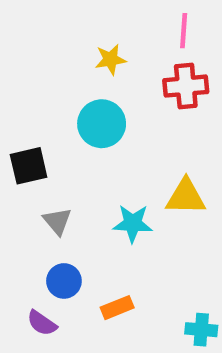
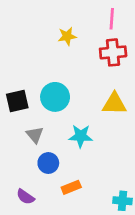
cyan circle: (102, 124) -> (55, 97), moved
yellow triangle: (186, 197) -> (114, 104), moved
blue circle: (64, 281) -> (48, 163), moved

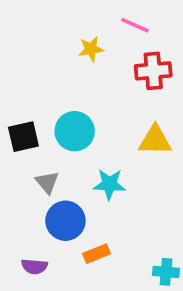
pink line: (112, 19) -> (135, 25), moved, turned -70
blue circle: (48, 163) -> (65, 221), size x1.4
purple semicircle: (25, 197) -> (34, 266), turned -30

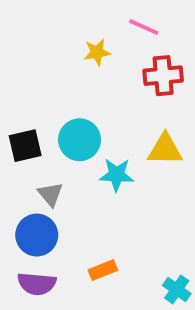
cyan star: (109, 184) -> (116, 175), moved
blue circle: (65, 221) -> (37, 235), moved
purple semicircle: (34, 266) -> (37, 284), size x1.4
cyan cross: (166, 272) -> (177, 289), turned 30

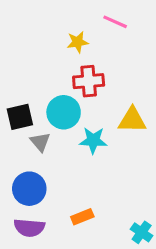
red cross: (163, 76) -> (89, 81), moved
gray triangle: (50, 194) -> (40, 142), moved

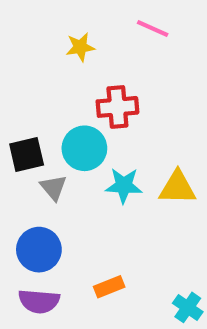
yellow star: (78, 42) -> (80, 47), moved
yellow triangle: (132, 120) -> (177, 188), moved

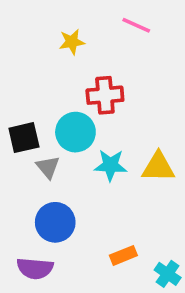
blue circle: (39, 250) -> (55, 222), moved
orange rectangle: (109, 287) -> (123, 255), moved

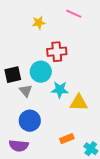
yellow triangle: (158, 167) -> (79, 103), moved

